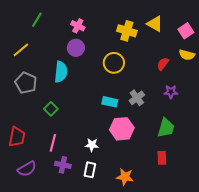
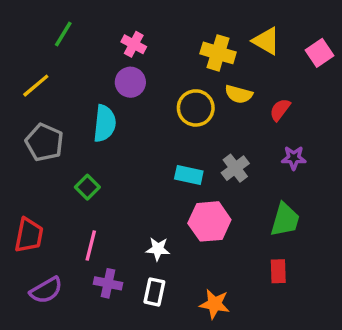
yellow semicircle: (187, 55) -> (239, 94), moved

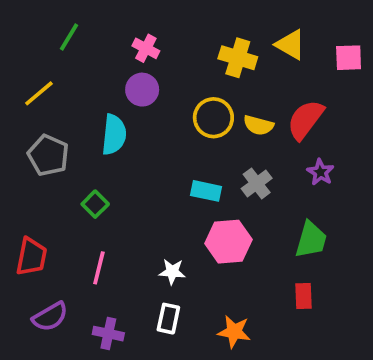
pink square: (319, 53) -> (349, 58), turned 32
yellow semicircle: (239, 94) -> (258, 125), moved
red semicircle: (280, 110) -> (305, 120), size x1.6
purple star: (294, 158) -> (320, 172), turned 30
purple cross: (108, 283) -> (108, 334), moved

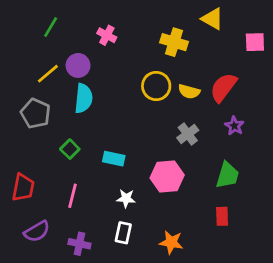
yellow triangle: (290, 45) -> (212, 19), moved
purple circle: (142, 90) -> (78, 65), moved
yellow line: (39, 93) -> (48, 74), moved
cyan rectangle: (206, 191) -> (114, 159), moved

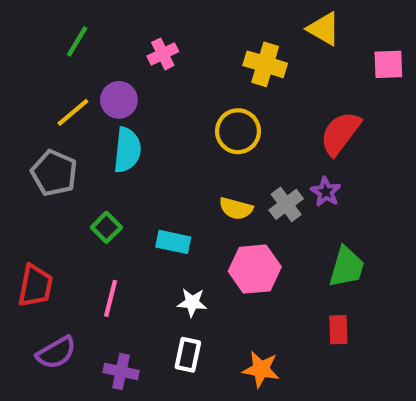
pink cross: (107, 35) -> (163, 54), turned 36
yellow semicircle: (189, 92) -> (236, 209), moved
purple star: (234, 126) -> (326, 192), moved

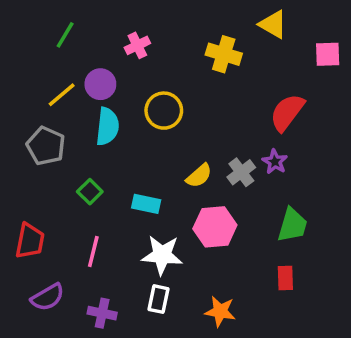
yellow circle: (238, 131) -> (164, 111), moved
yellow semicircle: (236, 209) -> (199, 176), turned -56
white star: (192, 303) -> (162, 255), size x1.6

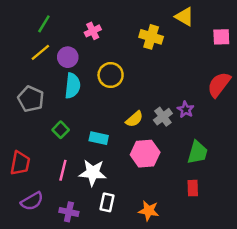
yellow line: (62, 95) -> (40, 52), moved
red semicircle: (287, 112) -> (219, 85), moved
white star: (162, 255) -> (93, 173), moved

